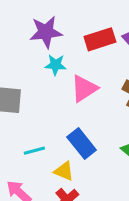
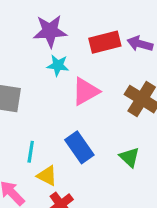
cyan line: (34, 151) -> (31, 152), turned -70
yellow triangle: (64, 171) -> (47, 176), moved

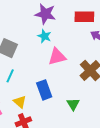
red rectangle: (105, 42) -> (84, 17), moved
cyan line: (31, 152) -> (10, 76), moved

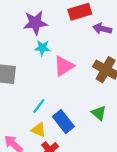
cyan line: (10, 76) -> (39, 106), moved, turned 32
blue rectangle: (44, 90) -> (63, 122), moved

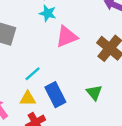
yellow triangle: (39, 130) -> (28, 98), turned -35

